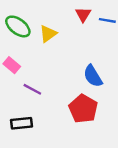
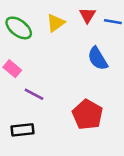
yellow triangle: (48, 34) -> (56, 23), moved
blue semicircle: (93, 76) -> (98, 58), moved

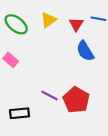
red triangle: (87, 15) -> (76, 24), moved
purple line: (34, 94) -> (50, 95), moved

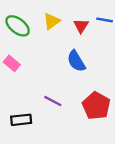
blue semicircle: (85, 51) -> (76, 61), moved
red pentagon: (76, 100) -> (96, 106), moved

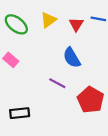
purple line: (53, 101) -> (57, 83), moved

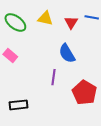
yellow triangle: (48, 20) -> (45, 18), turned 49
purple line: (57, 83) -> (54, 77), turned 70

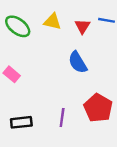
pink rectangle: (10, 55) -> (12, 74), moved
purple line: (54, 77) -> (62, 118), moved

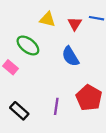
green ellipse: (18, 26) -> (28, 45), moved
black rectangle: (21, 122) -> (19, 111), turned 48

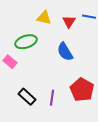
green ellipse: (28, 45) -> (26, 42), turned -55
black rectangle: (19, 111) -> (27, 97), moved

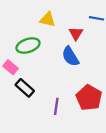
red triangle: (69, 22) -> (76, 34), moved
black rectangle: (27, 97) -> (25, 88), moved

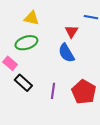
yellow triangle: (48, 19) -> (32, 18), moved
purple line: (56, 106) -> (53, 91), moved

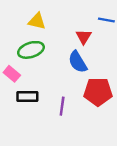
black rectangle: (23, 83) -> (27, 97), turned -42
red pentagon: (84, 92) -> (98, 92), moved, turned -30

